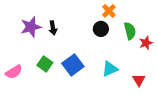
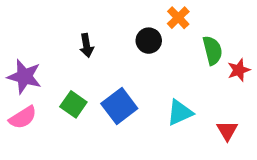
purple star: (31, 27) -> (24, 77), moved, turned 30
black circle: (101, 29) -> (149, 41), moved

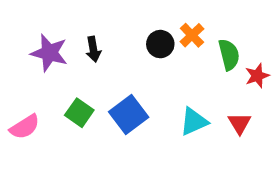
orange cross: (178, 18) -> (192, 35), moved
purple star: (24, 77) -> (49, 53), moved
red triangle: (227, 131) -> (240, 123), moved

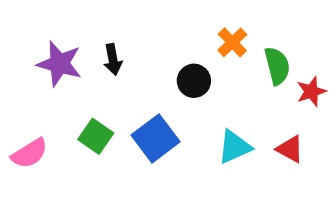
black circle: (160, 44) -> (194, 81), moved
red triangle: (240, 123) -> (290, 149), turned -30

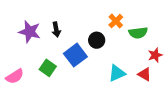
green semicircle: (277, 66) -> (138, 33), turned 96
red star: (311, 91) -> (155, 55), moved
blue square: (155, 138) -> (75, 55), moved

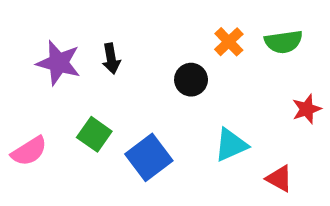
green semicircle: (138, 33) -> (284, 42), moved
blue square: (75, 55) -> (149, 157), moved
red triangle: (145, 74) -> (279, 178), moved

